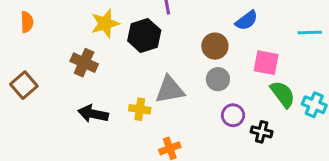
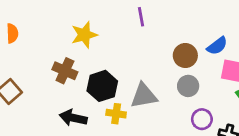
blue semicircle: (247, 20) -> (217, 46), moved
black hexagon: (144, 36) -> (102, 86), moved

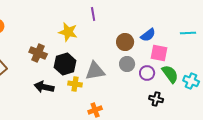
yellow star: (84, 35) -> (68, 32), moved, turned 30
purple circle: (202, 119) -> (147, 73), moved

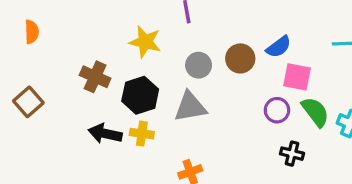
gray circle: (127, 64) -> (199, 65), moved
yellow cross: (75, 84) -> (142, 134), moved

